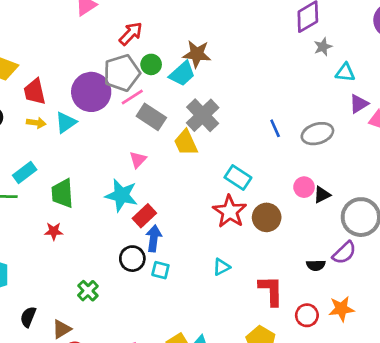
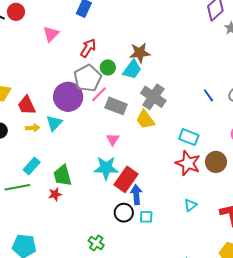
red rectangle: (144, 216) -> (126, 179), size x1.4
red star: (54, 231) -> (55, 194), moved

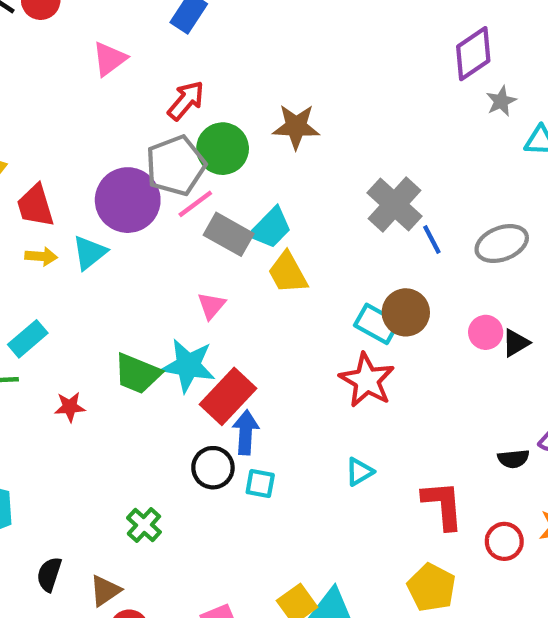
green circle: (108, 67) -> (223, 149), size x1.5
cyan trapezoid: (132, 69) -> (271, 228), moved
gray cross: (153, 97) -> (395, 204), moved
brown circle: (216, 162) -> (406, 312), moved
green trapezoid: (63, 176) -> (137, 374), moved, turned -60

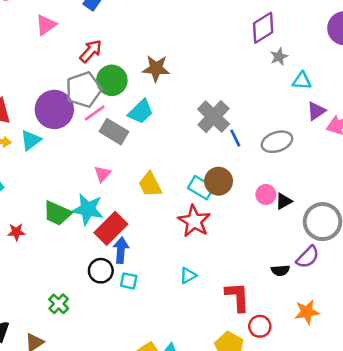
cyan trapezoid: (271, 228) -> (141, 112), moved
yellow trapezoid: (288, 273) -> (150, 185), moved
red circle: (504, 541) -> (260, 326), moved

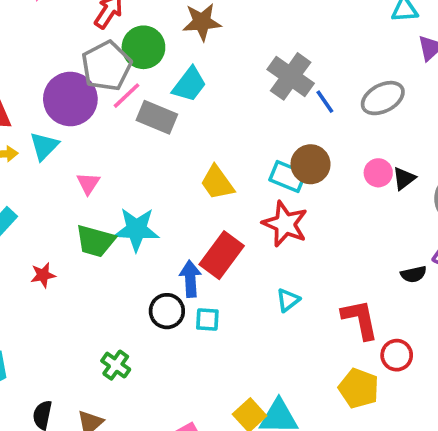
pink triangle: (103, 174) -> (88, 183), moved
red rectangle: (111, 228) -> (222, 255), moved

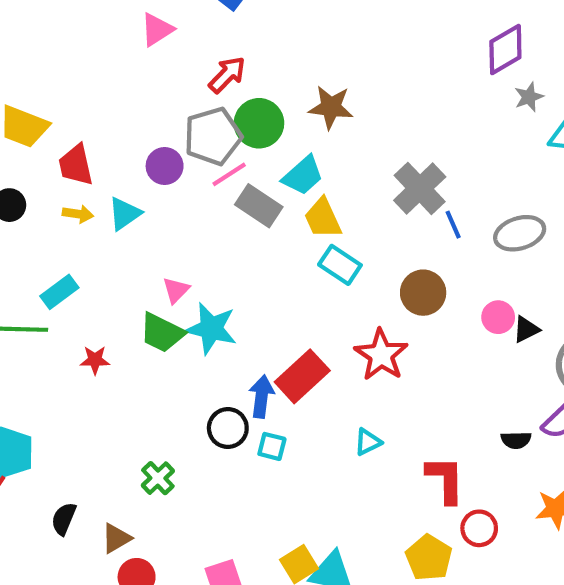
purple circle: (70, 99) -> (165, 166), size x0.6
cyan rectangle: (288, 177) -> (340, 265), moved
pink triangle: (88, 183) -> (176, 290), moved
yellow trapezoid: (217, 183) -> (323, 218), moved

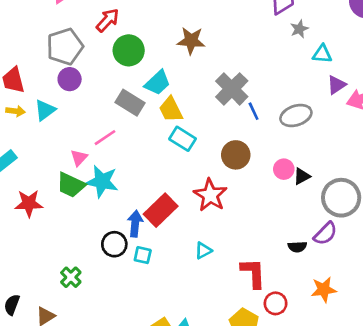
brown star: (331, 107) -> (191, 41), moved
gray pentagon: (213, 136) -> (65, 47), moved
pink line: (229, 174) -> (105, 138), moved
red star: (95, 360) -> (29, 203), size x1.5

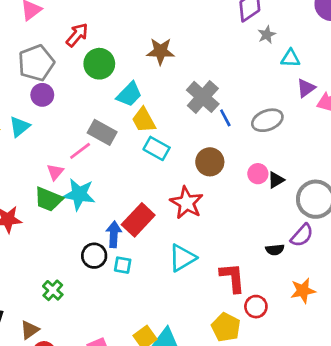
gray rectangle: (130, 103) -> (102, 132), moved
cyan triangle: (203, 251) -> (182, 258), size x1.6

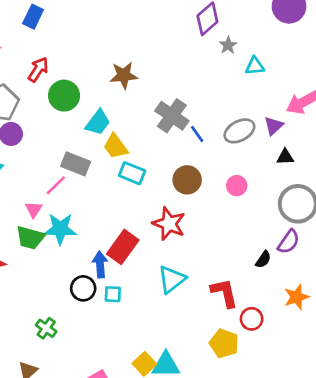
purple triangle: (306, 88) -> (274, 126), moved
black triangle: (276, 180) -> (285, 157), moved, turned 36
black semicircle: (275, 250) -> (263, 259), turned -42

